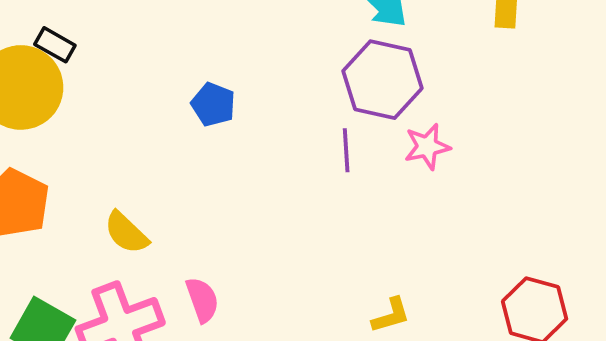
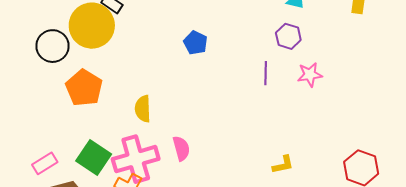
purple hexagon: (382, 80) -> (288, 36), size x0.6
yellow semicircle: (126, 233) -> (143, 109), turned 40

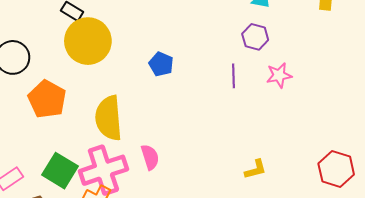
yellow circle: (92, 26) -> (88, 41), moved
blue pentagon: (195, 43) -> (161, 64), moved
yellow semicircle: (143, 109) -> (109, 118), size x1.6

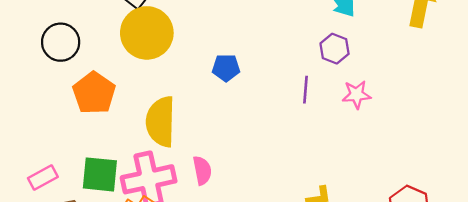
blue pentagon: (161, 64) -> (226, 68), turned -30
green square: (60, 171) -> (100, 174), turned -32

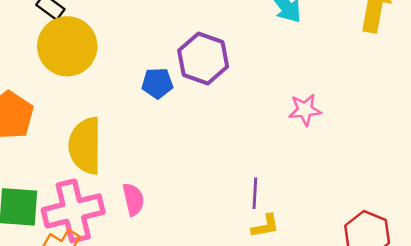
purple hexagon: (335, 49) -> (203, 59), moved, size x1.5
purple line: (306, 90) -> (255, 193), moved

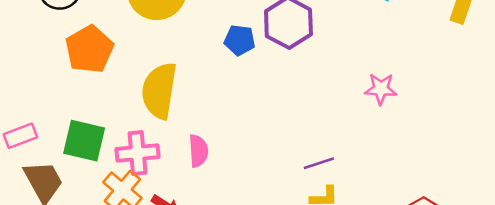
purple line: (255, 193) -> (319, 163), turned 60
pink cross: (73, 211) -> (137, 153), size x0.7

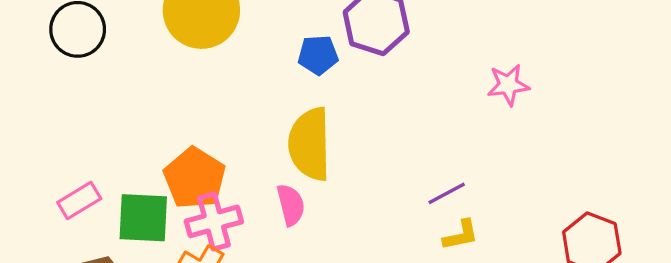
orange pentagon: (89, 49) -> (195, 178), moved
yellow semicircle: (159, 91) -> (310, 144), moved
pink rectangle: (20, 136) -> (79, 200), moved

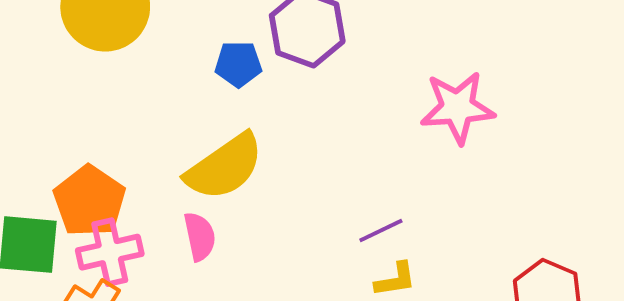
pink star: (508, 85) -> (457, 108), size x1.5
yellow semicircle: (310, 144) -> (225, 167), turned -126

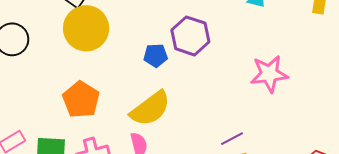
orange pentagon: (89, 201) -> (81, 100), moved

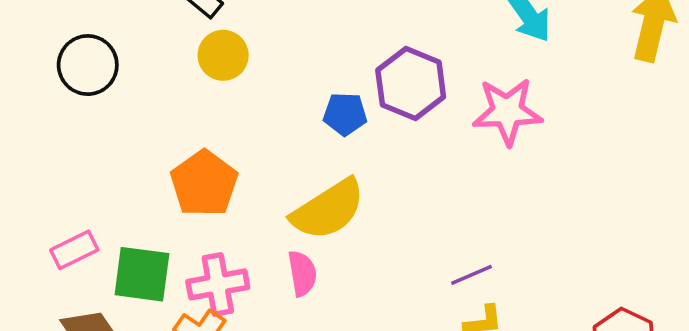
yellow circle: (86, 28) -> (223, 55), size x0.6
pink star: (269, 74) -> (507, 111), moved

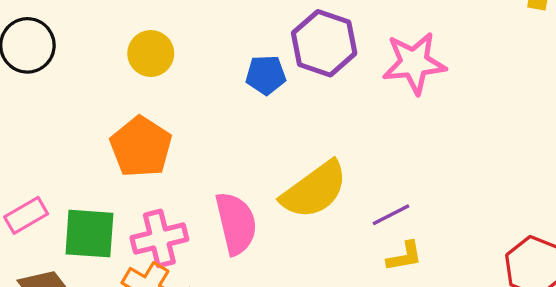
yellow circle: (223, 55) -> (151, 53), moved
yellow semicircle: (328, 209) -> (314, 190), moved
pink semicircle: (302, 273) -> (236, 223), size x1.5

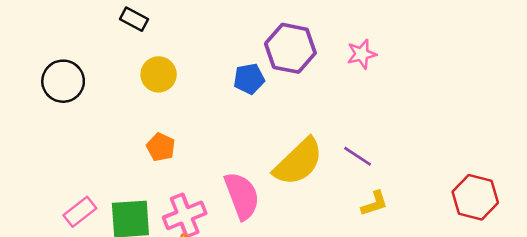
pink star: (414, 63) -> (362, 54), size x0.6
orange pentagon: (141, 147) -> (161, 147), size x0.6
purple line: (391, 215) -> (358, 156), moved, turned 68

